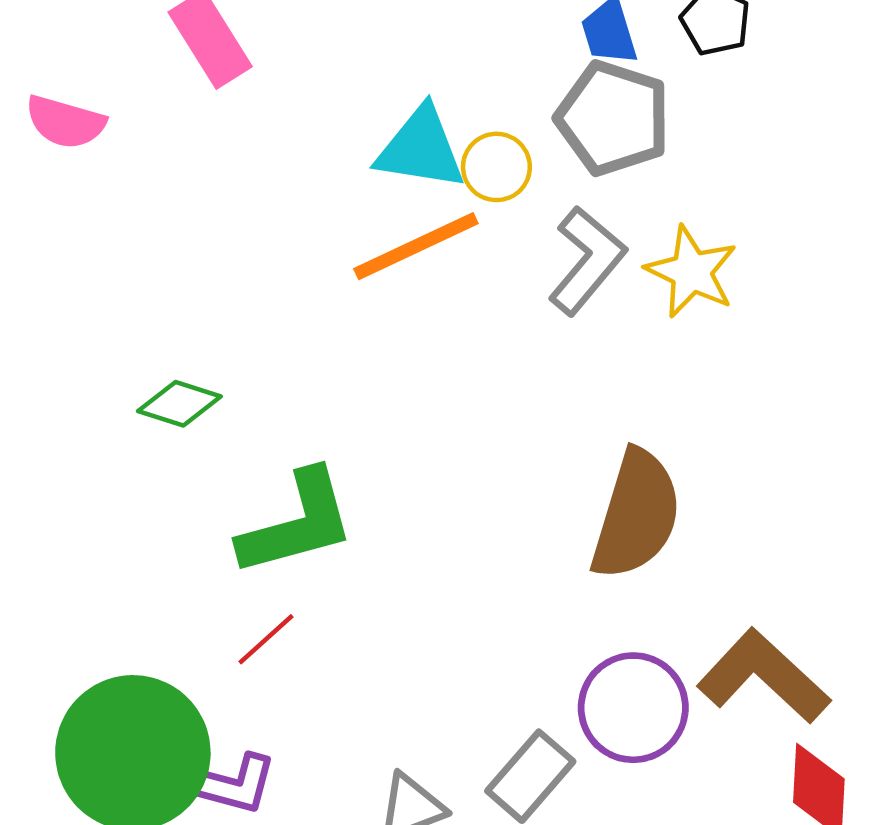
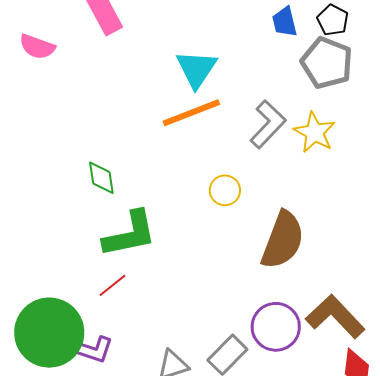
gray pentagon: (613, 118) -> (327, 63), moved
cyan triangle: (421, 148) -> (196, 69), turned 51
yellow circle: (496, 167) -> (225, 190), moved
green diamond: (179, 404) -> (101, 178), moved, turned 60

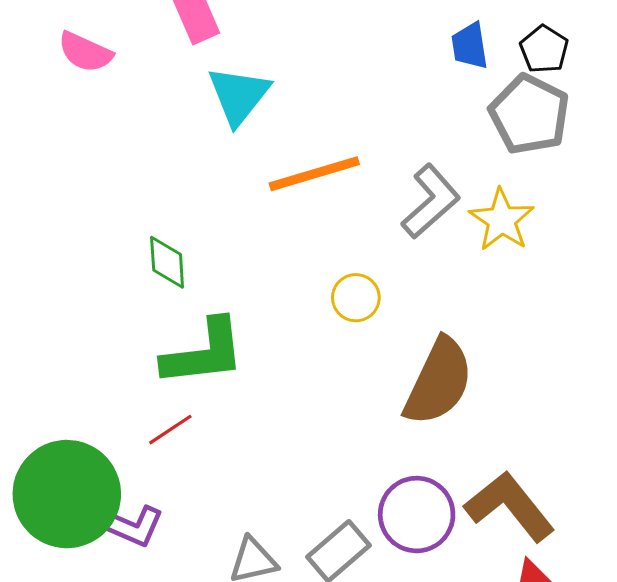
cyan triangle: (196, 69) -> (239, 95), moved

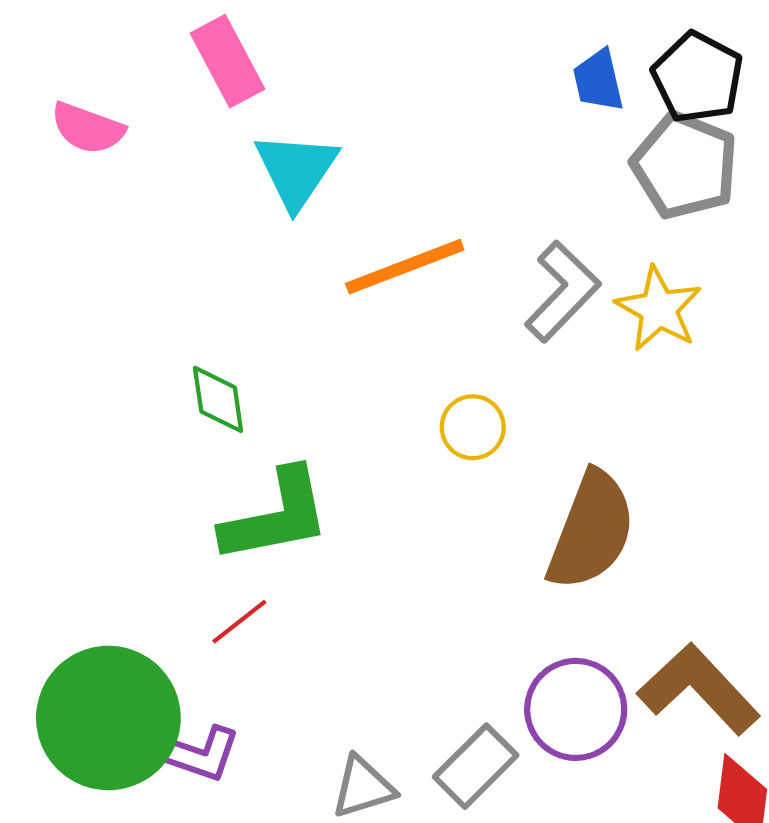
black pentagon: (544, 49) -> (698, 78), size x1.4

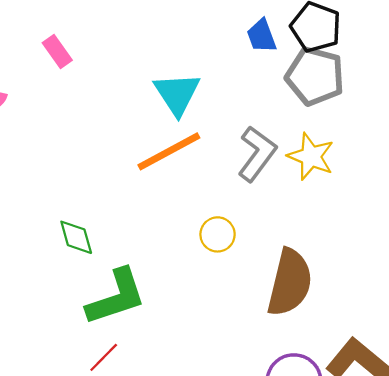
pink rectangle: (228, 61) -> (57, 52), size x0.7
cyan triangle: (296, 170) -> (177, 94), moved

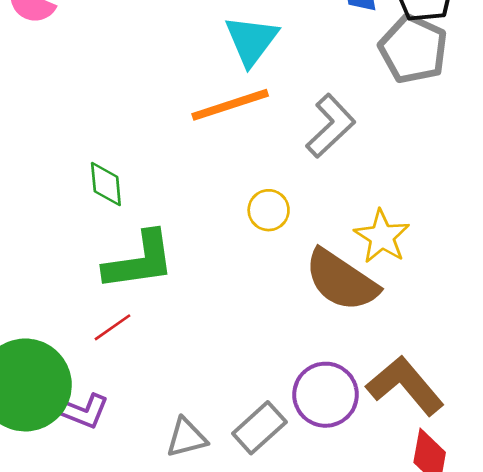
yellow star: (311, 156) -> (382, 237), moved
brown semicircle: (290, 283) -> (341, 280), turned 100

